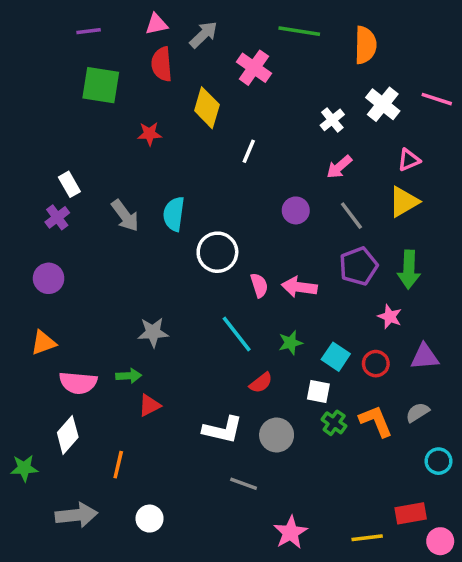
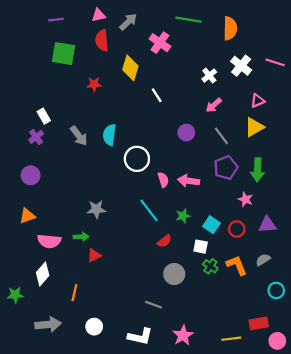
white line: (249, 151) -> (157, 95), turned -56
white L-shape: (223, 430) -> (140, 336), moved

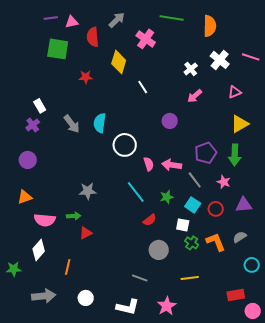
pink triangle: (99, 15) -> (72, 22), moved
yellow triangle: (254, 127) -> (240, 124), moved
gray line: (221, 136) -> (195, 180), moved
yellow line: (231, 339) -> (190, 278), moved

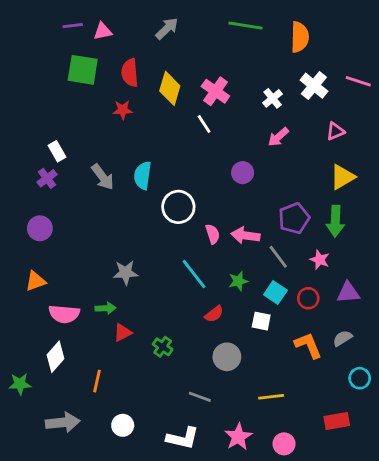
red semicircle: (93, 37) -> (130, 73), moved
pink cross: (146, 39) -> (215, 91), moved
green cross: (192, 243) -> (163, 347), moved
pink circle: (253, 311) -> (284, 444), moved

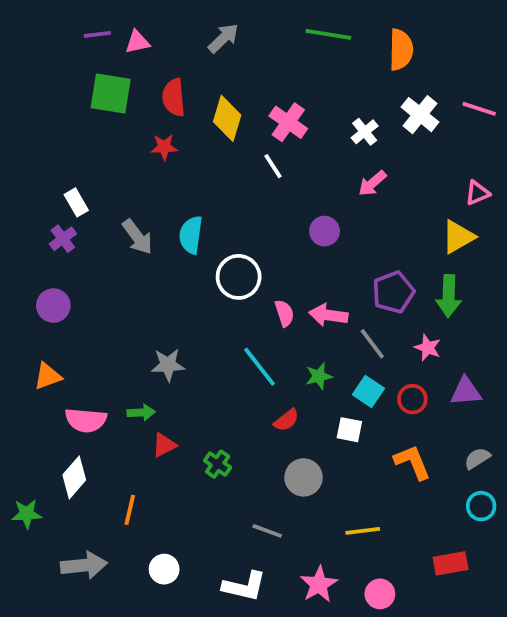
pink triangle: (335, 131) -> (477, 193), moved
gray semicircle: (343, 338) -> (477, 458), moved

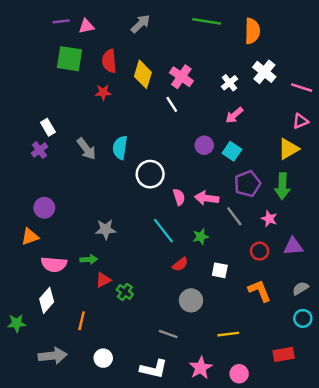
pink line: (479, 109) -> (302, 88), moved
purple circle: (53, 306) -> (44, 208), moved
cyan square: (368, 391) -> (232, 151), moved
green cross: (218, 464) -> (125, 292), moved

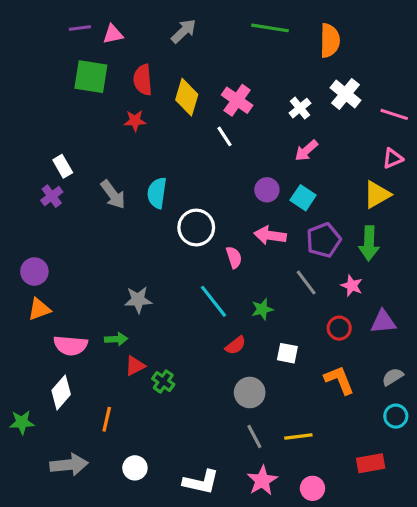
pink arrow: (207, 198) -> (270, 235), moved
purple circle: (44, 208) -> (34, 272), moved
gray line: (168, 334) -> (254, 436), moved, turned 42

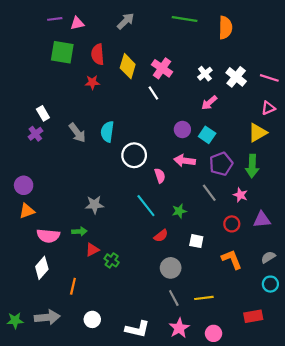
white cross: (345, 94) -> (236, 77), moved
green star: (22, 422) -> (15, 321), moved

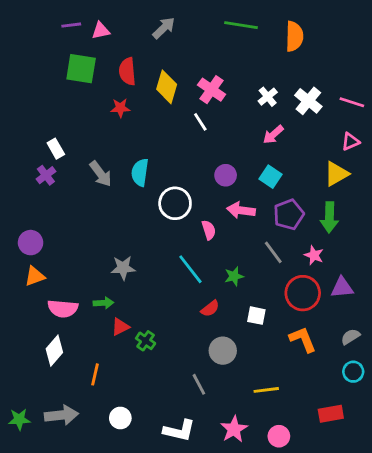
purple circle: (182, 129) -> (226, 175), moved
red circle: (232, 224) -> (303, 293), size x1.6
gray line: (174, 298) -> (199, 384), moved

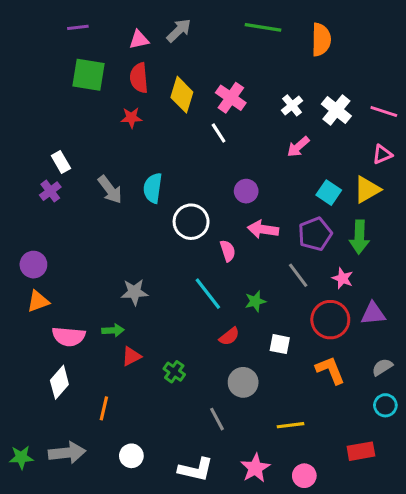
pink triangle: (101, 31) -> (139, 40), moved
cyan square: (270, 177) -> (329, 193), moved
green cross: (146, 341) -> (174, 372), moved

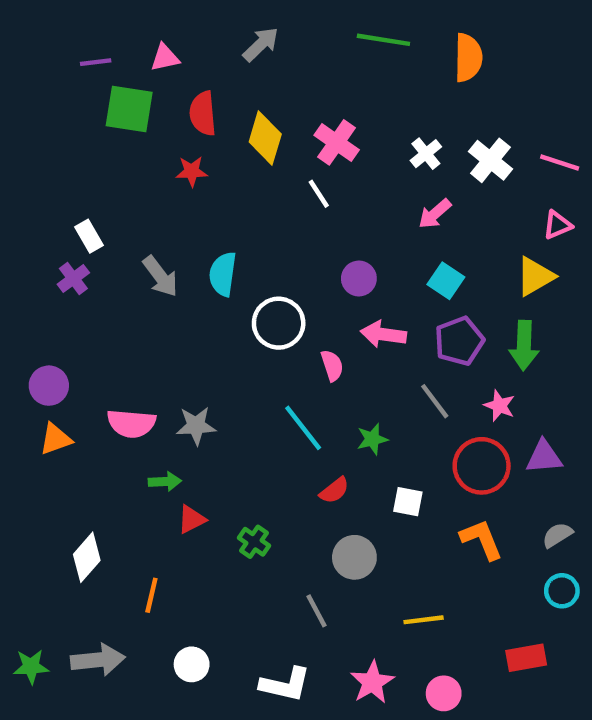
purple line: (78, 27) -> (96, 62), moved
pink triangle: (139, 40) -> (165, 58), moved
cyan square: (329, 193) -> (446, 281), moved
pink semicircle: (69, 336) -> (131, 423), moved

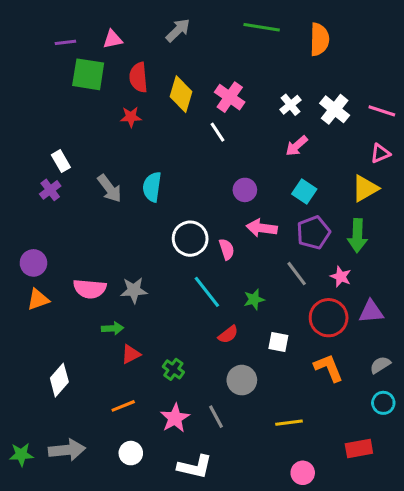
white circle: (279, 323) -> (190, 239), moved
orange line: (151, 595) -> (123, 406), moved, turned 55
pink star: (372, 682) -> (175, 418), moved

